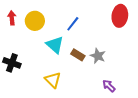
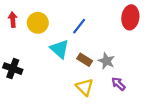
yellow triangle: (53, 80) -> (85, 87), moved
purple arrow: (109, 86) -> (118, 84), moved

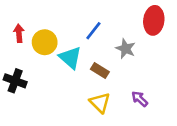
red arrow: (13, 20) -> (19, 33), moved
yellow circle: (38, 23) -> (45, 42), moved
gray star: (106, 61) -> (126, 49), moved

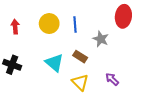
blue line: (93, 31) -> (75, 25), turned -42
yellow circle: (45, 42) -> (49, 24), moved
cyan triangle: (70, 58) -> (54, 63), moved

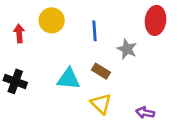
yellow circle: (49, 24) -> (52, 20), moved
cyan triangle: (54, 63) -> (69, 79), turned -36
purple arrow: (112, 79) -> (145, 113), moved, turned -32

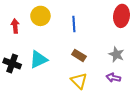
gray star: (127, 49) -> (116, 54), moved
cyan triangle: (69, 79) -> (38, 59), moved, turned -30
purple arrow: (145, 113) -> (113, 78), moved

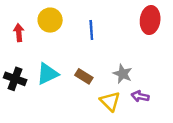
gray star: (116, 54) -> (123, 74), moved
brown rectangle: (79, 55) -> (84, 76), moved
yellow triangle: (79, 81) -> (110, 101), moved

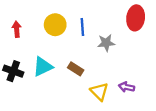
yellow circle: (50, 20) -> (55, 25), moved
gray star: (123, 74) -> (106, 43), moved, turned -30

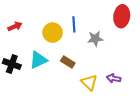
yellow circle: (55, 25) -> (53, 33), moved
red arrow: (17, 29) -> (15, 26), turned 72

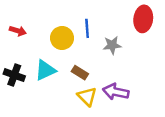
red arrow: (15, 26) -> (18, 31), turned 40
purple arrow: (114, 78) -> (116, 92), moved, size x1.5
yellow triangle: (89, 82) -> (87, 97), moved

